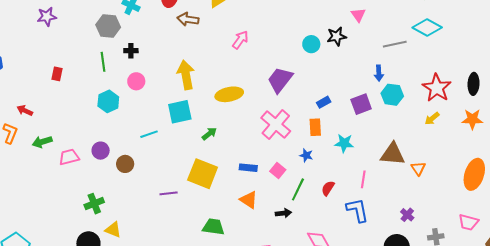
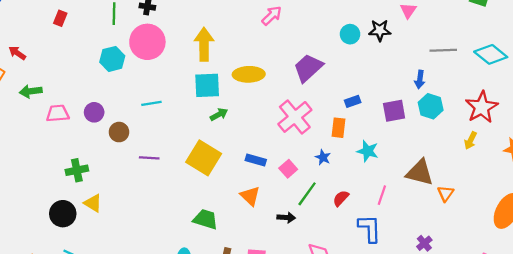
cyan diamond: (427, 28) -> (491, 54), moved
pink circle: (136, 81) -> (147, 42), size x1.8
cyan square: (180, 112) -> (207, 85), moved
yellow arrow: (432, 119) -> (471, 141), turned -35
purple line: (169, 193) -> (149, 158), moved

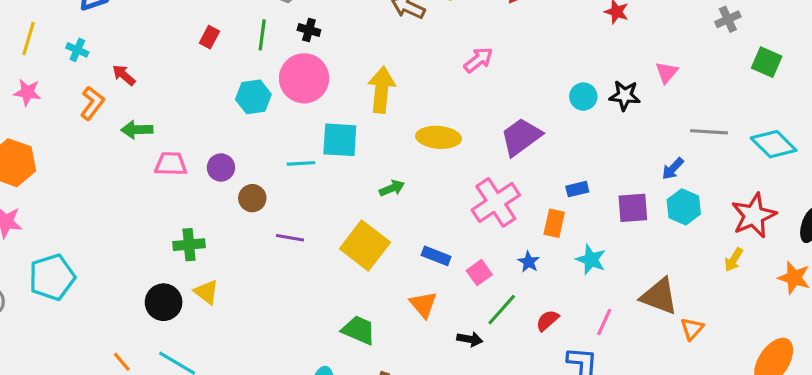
red rectangle: (60, 18) -> (209, 37), moved
blue arrow: (420, 79) -> (673, 169), turned 30
cyan square: (207, 85) -> (340, 140), moved

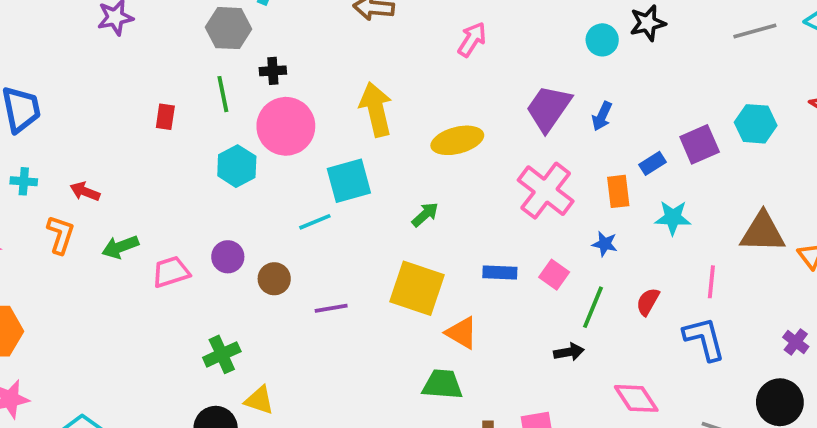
blue arrow: (673, 169) -> (602, 116), moved
blue rectangle: (577, 189) -> (653, 163), moved
orange triangle: (423, 304) -> (462, 333), moved

